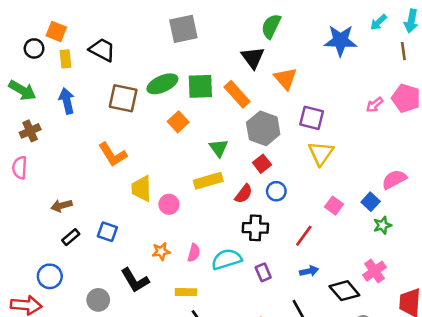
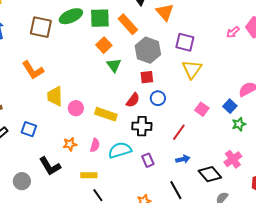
orange square: (178, 122) -> (104, 45), moved
red square: (262, 164) -> (147, 77), turned 32
yellow rectangle: (208, 181) -> (106, 114), moved, turned 35

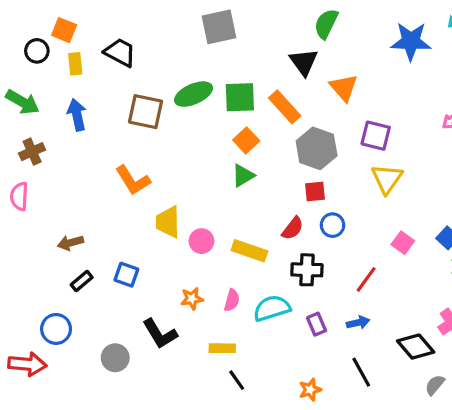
green triangle: (114, 65) -> (243, 176), moved, turned 35
blue arrow: (183, 159) -> (358, 323), moved

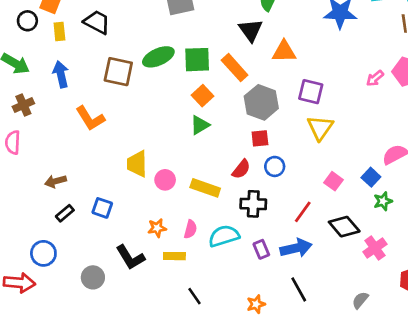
orange triangle: (344, 88) -> (284, 52), turned -50
orange L-shape: (133, 180) -> (90, 118), moved
blue arrow: (358, 323) -> (296, 248), size x1.6
black diamond: (416, 347) -> (344, 227), moved
yellow rectangle: (222, 348) -> (174, 256), moved

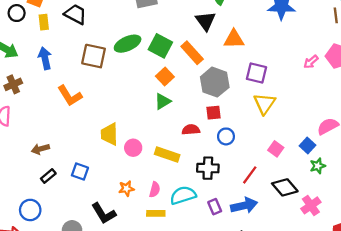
green square: (197, 60) -> (160, 46), turned 30
red semicircle: (241, 169) -> (191, 130), moved, turned -132
yellow rectangle: (174, 256) -> (156, 213), moved

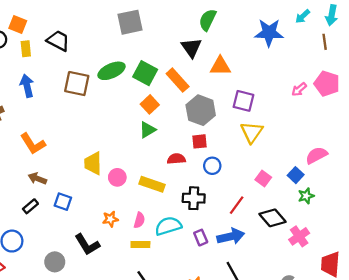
orange L-shape: (70, 96) -> (33, 144), moved
brown arrow: (40, 149) -> (37, 179), moved, turned 36

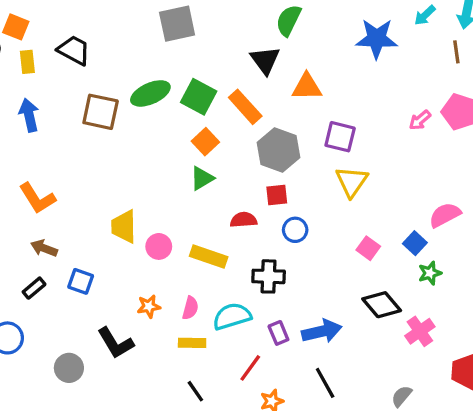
red line: (237, 205) -> (250, 368), moved

